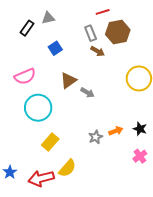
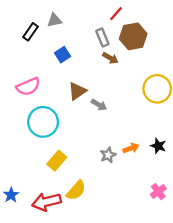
red line: (103, 12) -> (116, 14), turned -32
pink cross: (140, 156) -> (158, 192), moved

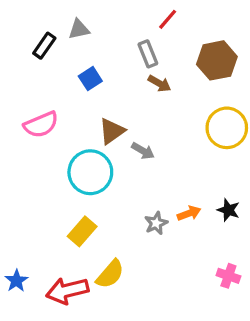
brown hexagon: (133, 36) -> (217, 60), moved
cyan circle: (43, 122) -> (90, 172), moved
pink cross: (158, 192) -> (228, 276), turned -35

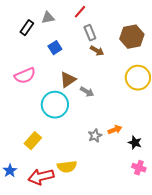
red line: (168, 19) -> (80, 12), moved
black star: (228, 210) -> (135, 143), moved
yellow rectangle: (82, 231) -> (33, 141), moved
yellow semicircle: (110, 274) -> (67, 167), turned 42

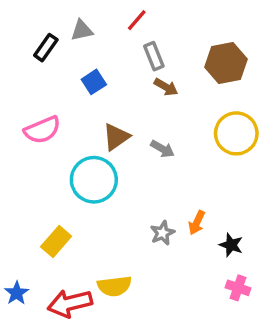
gray arrow: (87, 92) -> (162, 149), moved
orange arrow: (115, 130) -> (197, 223), turned 136

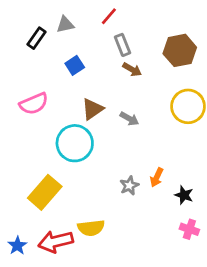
yellow rectangle: (56, 242) -> (45, 192), size x1.4
blue star: (17, 293) -> (17, 246), moved

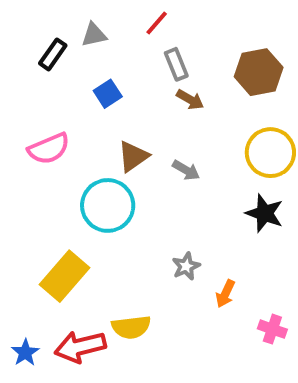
orange arrow: (157, 177) -> (225, 294), moved
black star: (184, 195) -> (265, 213), moved, size x1.4

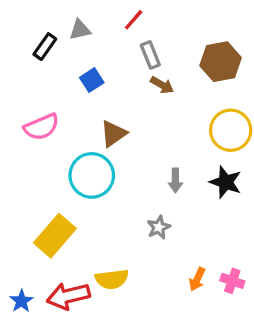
gray arrow: (186, 170) -> (175, 180), moved, turned 60
orange arrow: (225, 294) -> (197, 279), moved

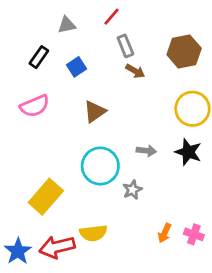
black rectangle: (45, 47) -> (39, 57), moved
cyan circle: (92, 175) -> (100, 166), moved
gray arrow: (175, 180) -> (146, 151), turned -84
blue star: (21, 301) -> (18, 251), size x1.4

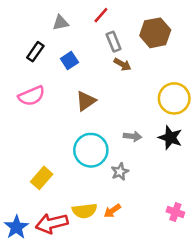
brown hexagon: (184, 52) -> (155, 33), moved
yellow rectangle: (46, 197) -> (42, 178), size x0.7
orange arrow: (165, 233) -> (112, 211), moved, turned 30

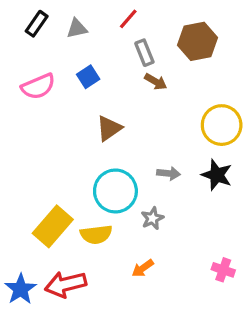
black rectangle: (35, 52) -> (37, 24), moved
pink semicircle: (32, 96) -> (38, 86), moved
yellow rectangle: (42, 178) -> (53, 226), size x1.4
yellow semicircle: (85, 211) -> (96, 234), moved

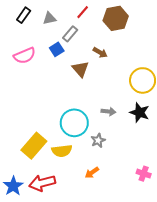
brown hexagon: (197, 41) -> (116, 18), moved
gray rectangle: (144, 53) -> (70, 34), moved, turned 63
brown triangle: (109, 128) -> (80, 69), moved, turned -36

